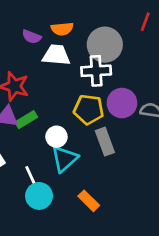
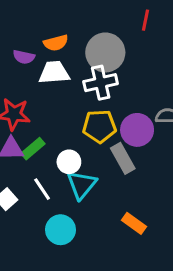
purple circle: (122, 103) -> (137, 130), moved
white line: (31, 176) -> (42, 189), moved
orange rectangle: (89, 201) -> (134, 223), moved

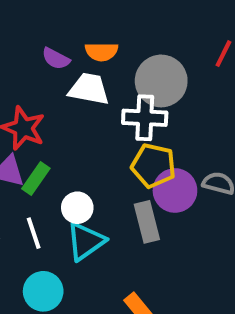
yellow pentagon: (99, 126) -> (153, 166), moved
green rectangle: (33, 149) -> (36, 178), turned -30

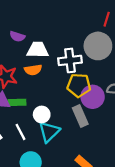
orange semicircle: (101, 52) -> (33, 70), moved
gray circle: (161, 81) -> (98, 46), moved
green rectangle: (36, 178) -> (17, 102), turned 63

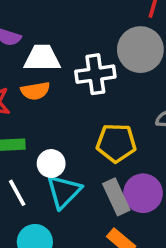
yellow pentagon: (79, 85) -> (116, 143), moved
purple circle: (93, 97) -> (143, 193), moved
gray rectangle: (80, 116) -> (116, 197), moved

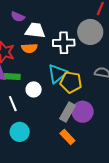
cyan triangle: (64, 191) -> (57, 74), moved
gray rectangle: (116, 197) -> (68, 112), turned 48

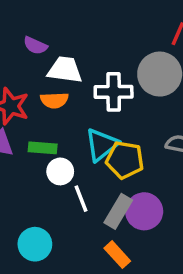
green rectangle: (12, 76) -> (43, 148), moved
white line: (13, 104) -> (81, 199), moved

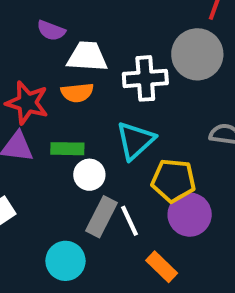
yellow pentagon: (125, 160) -> (173, 181), moved
white line: (81, 199) -> (130, 221), moved
gray rectangle: (118, 211) -> (101, 217), moved

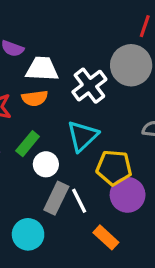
white cross: (145, 78) -> (89, 86), turned -32
green rectangle: (67, 149) -> (28, 144), turned -50

